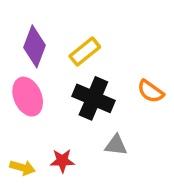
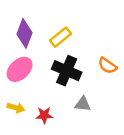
pink ellipse: (28, 97) -> (20, 69), turned 70
yellow arrow: (22, 168) -> (16, 108), moved

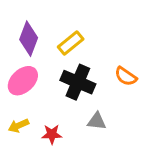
yellow arrow: (16, 108) -> (19, 126), turned 140

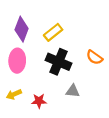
pink ellipse: (23, 81) -> (17, 61), turned -45

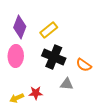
orange semicircle: (94, 57) -> (84, 65), moved
yellow arrow: (14, 94) -> (17, 98), moved

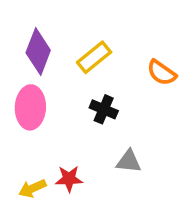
black cross: (54, 57) -> (104, 109), size x0.6
orange semicircle: (84, 65) -> (162, 73), moved

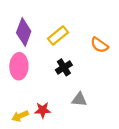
black cross: (104, 109) -> (64, 67), turned 35

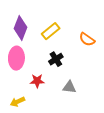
red star: (43, 110) -> (37, 81), moved

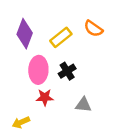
orange semicircle: (87, 39) -> (93, 29), moved
pink ellipse: (16, 58) -> (38, 70), moved

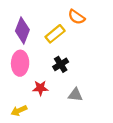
orange semicircle: (93, 29) -> (77, 17), moved
pink ellipse: (38, 70) -> (20, 63), moved

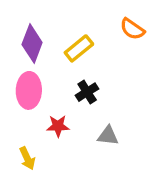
orange semicircle: (77, 17) -> (132, 29), moved
yellow arrow: (19, 111) -> (27, 158), turned -91

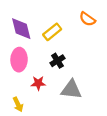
purple diamond: (32, 44) -> (21, 29), turned -35
gray triangle: (108, 136) -> (71, 90), size x1.5

